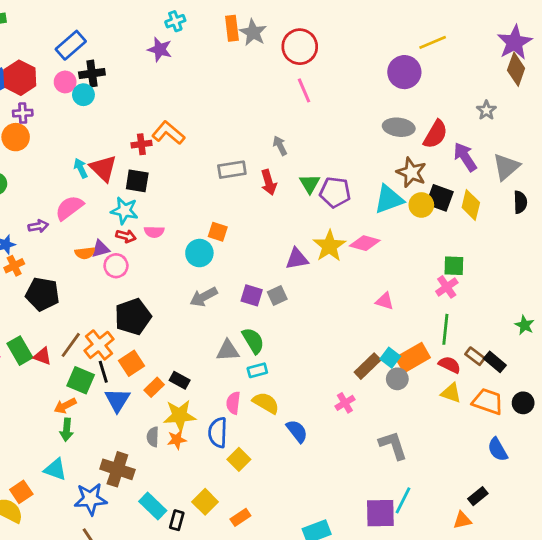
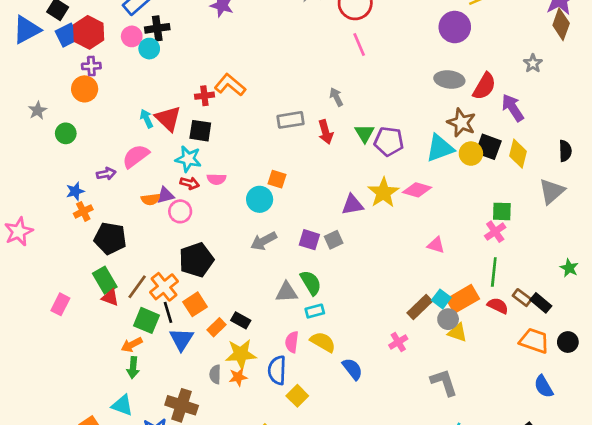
gray triangle: (506, 167) -> (552, 191), moved
green rectangle: (20, 351) -> (105, 280), moved
yellow triangle: (451, 393) -> (457, 333), moved

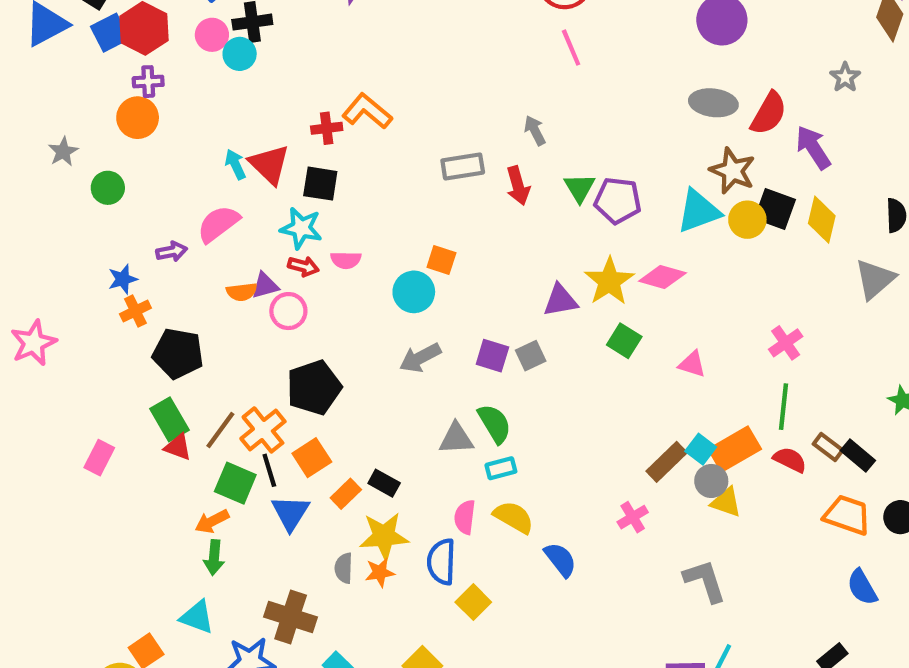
green square: (502, 211) -> (624, 341), moved, turned 30

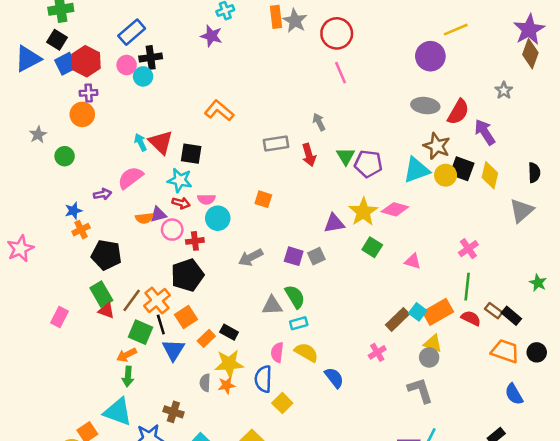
red cross: (327, 128) -> (195, 241), moved
cyan circle: (414, 292) -> (218, 218), moved
gray circle: (711, 481) -> (429, 357), moved
cyan triangle: (197, 617) -> (118, 412), size x1.4
brown cross: (291, 617) -> (173, 412), size x0.7

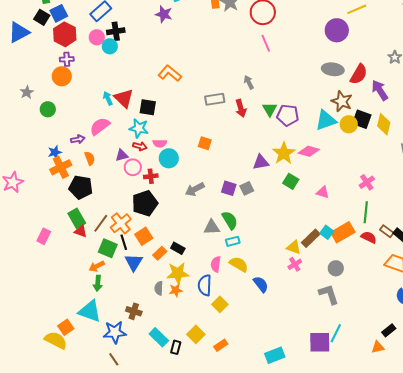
blue square: (66, 64) -> (59, 13), moved
orange semicircle: (144, 218) -> (90, 158), moved, turned -104
orange cross: (81, 230) -> (61, 167), size x1.5
yellow triangle: (433, 344) -> (294, 247), moved

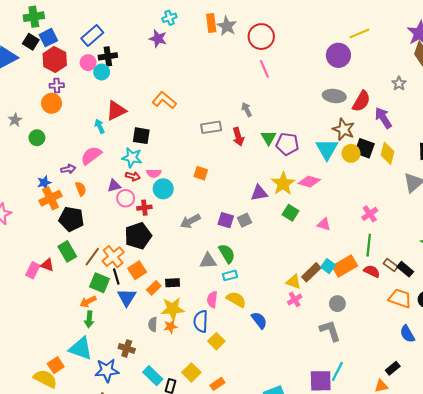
red triangle: (124, 98) -> (116, 111), moved, turned 50
cyan triangle: (326, 120) -> (327, 149), turned -40
red triangle: (81, 231) -> (47, 265), moved
black rectangle: (178, 248) -> (173, 283), turned -32

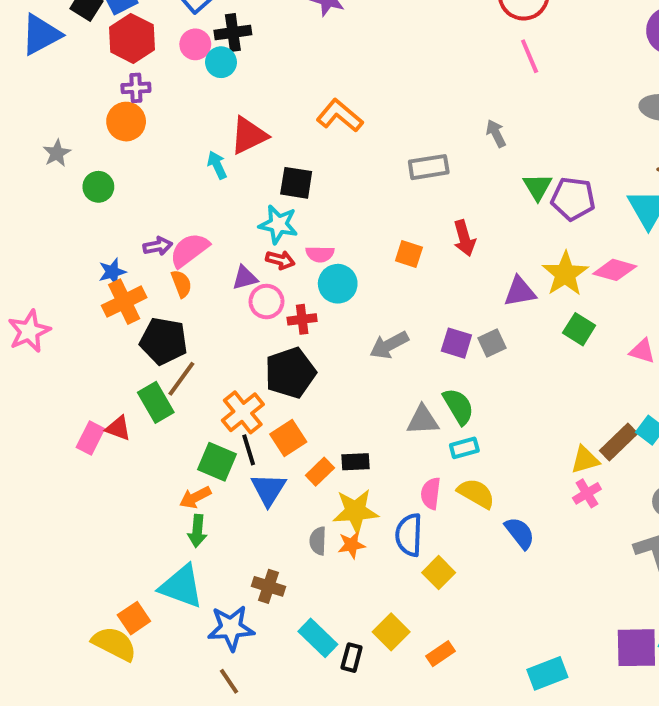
red arrow: (238, 137) -> (464, 238), moved
pink semicircle: (91, 155) -> (189, 250), moved
brown line: (92, 257) -> (181, 379), moved
yellow triangle: (294, 282) -> (585, 460), turned -35

